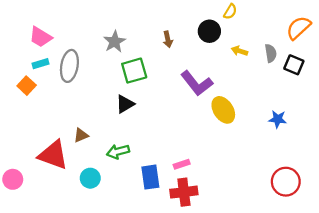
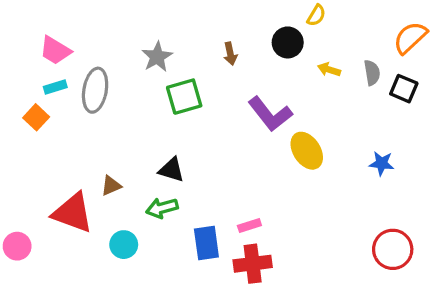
black triangle: (125, 104) -> (171, 170), moved, turned 48

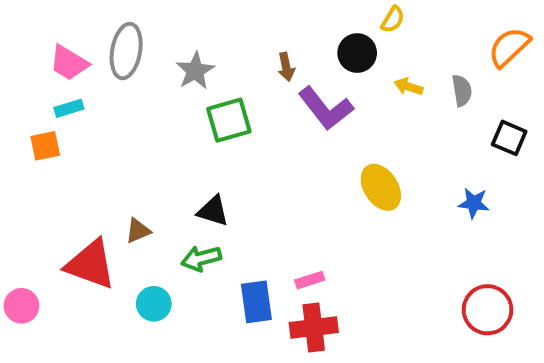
black square: (404, 89) -> (509, 138), moved
gray ellipse: (95, 90) -> (126, 51), moved
purple L-shape: (270, 114) -> (326, 108), moved
orange square: (36, 117) -> (45, 146), turned 35

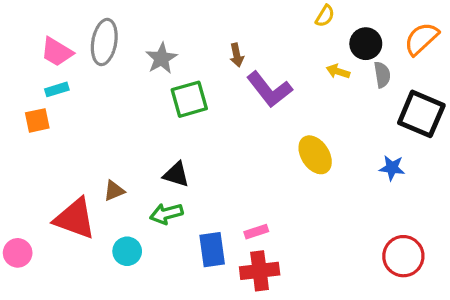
black circle: (357, 53) -> (366, 44), moved
black square: (509, 138) -> (421, 114), size x1.6

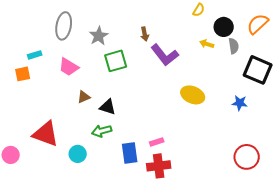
pink trapezoid: (57, 52) -> (69, 67), moved
yellow ellipse: (315, 155) -> (193, 95), turned -35
brown triangle: (114, 191) -> (84, 97), moved

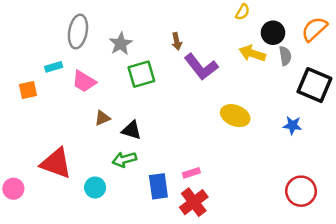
yellow arrow: (207, 44) -> (252, 53), size x1.5
cyan rectangle: (35, 55) -> (54, 67), moved
red cross: (159, 166) -> (194, 202), turned -30

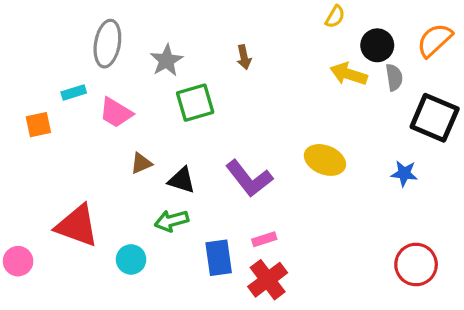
purple L-shape: (201, 67) -> (249, 179), moved

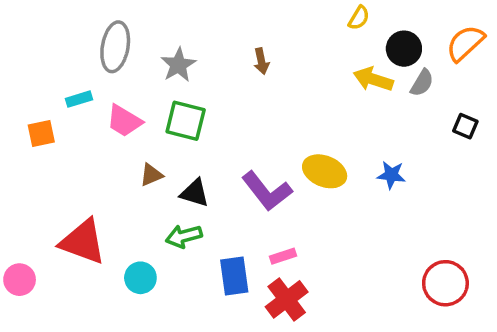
gray semicircle: (394, 77) -> (422, 83), turned 40
green square: (195, 103) -> (186, 121), moved, turned 30
black square: (435, 118) -> (465, 126), size x0.5
yellow ellipse: (325, 160) -> (325, 171), moved
blue star: (404, 173) -> (391, 175), moved

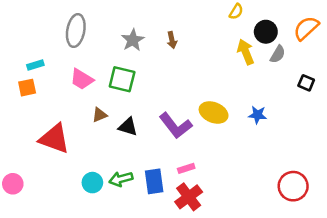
gray star: (178, 65) -> (133, 40), moved
yellow arrow: (373, 79) -> (246, 52), turned 50
cyan rectangle: (79, 99) -> (35, 65), moved
green arrow: (184, 236) -> (121, 179), moved
red triangle: (83, 242) -> (54, 139), moved

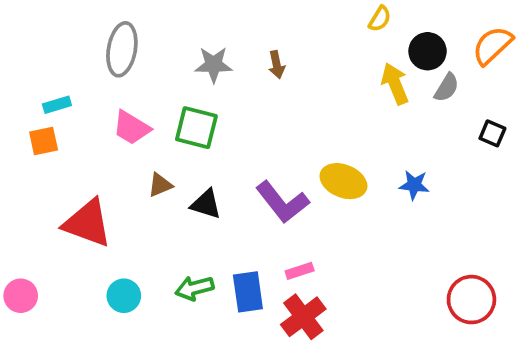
gray star: (133, 40) -> (214, 65), turned 30
cyan circle: (92, 183) -> (124, 296), moved

